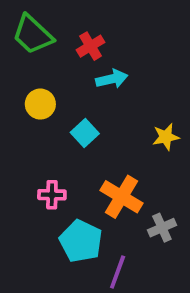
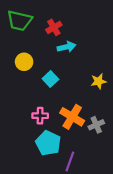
green trapezoid: (33, 35) -> (19, 21), turned -30
pink cross: (52, 195) -> (40, 116), moved
gray cross: (162, 228) -> (96, 125), moved

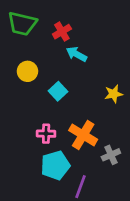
cyan arrow: (66, 47) -> (77, 54), turned -138
gray cross: (96, 125) -> (111, 155), moved
cyan pentagon: (48, 143) -> (55, 165), turned 30

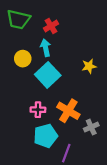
cyan arrow: (77, 54) -> (46, 48), moved, turned 49
cyan square: (58, 91) -> (48, 75), size x1.6
yellow star: (114, 94) -> (89, 66), moved

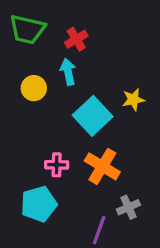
cyan square: (48, 75) -> (93, 116), moved
gray cross: (91, 127) -> (128, 207), moved
cyan pentagon: (46, 136) -> (39, 204), moved

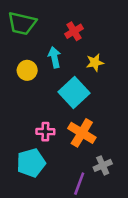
red cross: (76, 39) -> (74, 31), moved
yellow star: (133, 100) -> (95, 63), moved

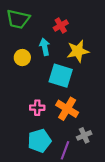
yellow star: (95, 63) -> (78, 51), size x1.5
cyan square: (74, 92) -> (61, 76), turned -30
cyan pentagon: (31, 163) -> (39, 141), moved

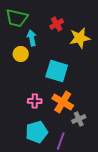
cyan arrow: (45, 47) -> (32, 38), moved
yellow star: (78, 51) -> (80, 38), moved
gray cross: (84, 135) -> (79, 119), moved

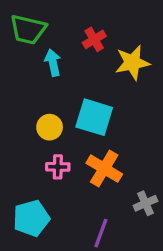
yellow circle: (21, 54) -> (50, 127), moved
gray cross: (79, 119) -> (146, 203), moved
cyan pentagon: (37, 132) -> (31, 218), moved

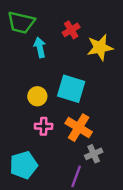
gray cross: (146, 203) -> (94, 154), moved

